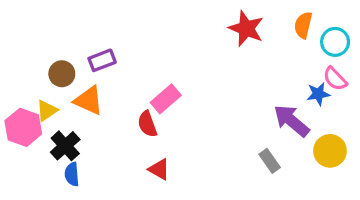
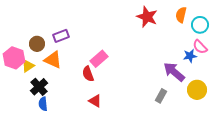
pink hexagon: (23, 127) -> (14, 58), moved
gray rectangle: (270, 161) -> (161, 96), turned 64

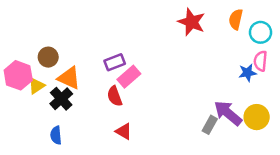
purple rectangle: (61, 36) -> (115, 62), moved
pink semicircle: (200, 47) -> (260, 61), turned 49
purple arrow: (174, 72) -> (228, 113), moved
black cross: (39, 87) -> (61, 99), moved

